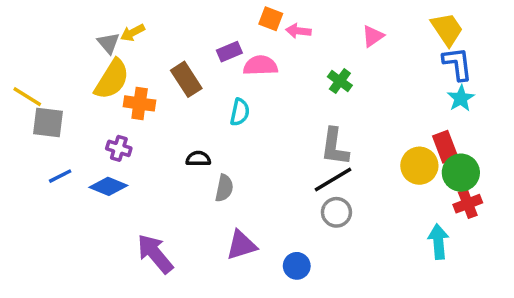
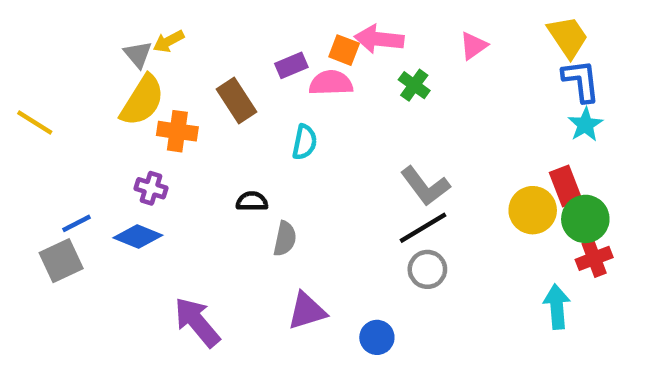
orange square: (271, 19) -> (344, 50), moved
pink arrow: (298, 31) -> (379, 39), size x1.5
green cross: (340, 81) -> (414, 85), moved
gray square: (48, 122) -> (61, 261), moved, turned -32
gray L-shape: (335, 147) -> (425, 186), turned -45

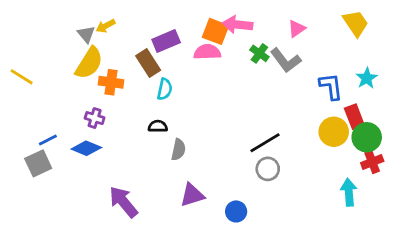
orange square: (344, 50) -> (215, 31), size x1.4
purple rectangle: (291, 65) -> (166, 41), moved, size x1.4
blue L-shape: (581, 81) -> (331, 86), moved
cyan semicircle: (305, 142) -> (165, 89), moved
gray L-shape: (425, 186) -> (286, 60), moved

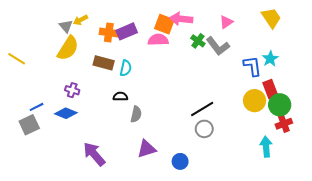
brown rectangle: (148, 63) -> (104, 63), moved, turned -42
cyan star: (367, 78) -> (270, 59), moved
orange cross: (111, 82) -> (109, 32), moved

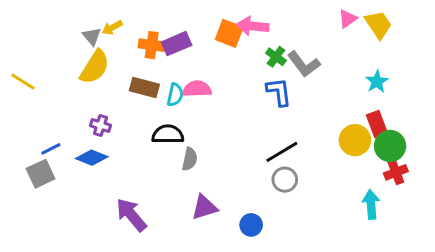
pink triangle: (226, 22) -> (348, 19), moved
pink semicircle: (158, 40) -> (197, 89), moved
blue L-shape: (252, 66) -> (279, 92), moved
black semicircle: (120, 96) -> (168, 134), size x1.5

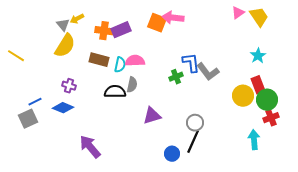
green cross: (276, 57) -> (176, 77), moved, turned 32
gray L-shape: (304, 64) -> (208, 72), moved
black line: (282, 152) -> (193, 142), moved, turned -35
gray semicircle: (190, 159) -> (132, 85), moved
purple triangle: (204, 207) -> (152, 116), moved

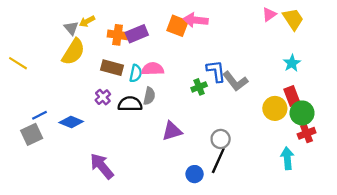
purple cross: (69, 86) -> (103, 97), moved, turned 32

